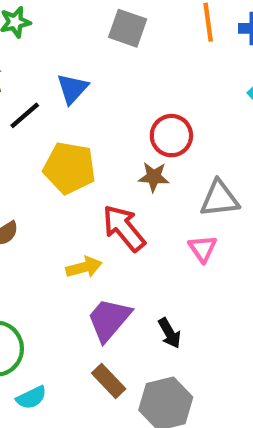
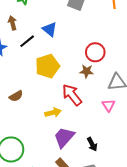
blue triangle: (72, 89) -> (50, 29), turned -35
yellow pentagon: (69, 168) -> (47, 66), turned -30

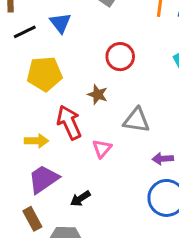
red circle: (95, 52) -> (120, 57), moved
pink triangle: (109, 105) -> (102, 149), moved
black arrow: (92, 144) -> (80, 199), turned 72

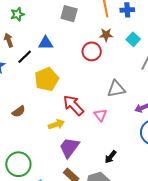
blue triangle: (60, 23) -> (46, 43), turned -35
brown star: (98, 94) -> (106, 35), moved
black arrow: (80, 199) -> (111, 157), moved

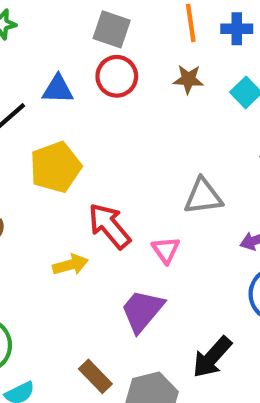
red circle: (92, 51) -> (117, 76), moved
purple trapezoid: (69, 147) -> (142, 311), moved
black arrow: (111, 157) -> (212, 357), moved, size x1.5

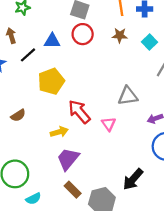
purple trapezoid: (142, 311) -> (68, 159), moved

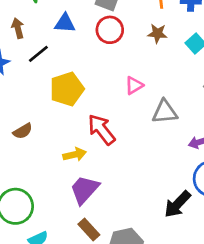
blue triangle: (52, 41) -> (65, 23), moved
pink triangle: (109, 124) -> (134, 85), moved, turned 32
black arrow: (133, 179) -> (177, 204), moved

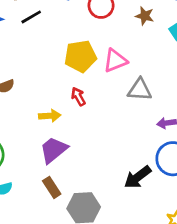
pink triangle: (134, 85) -> (115, 61), size x1.4
yellow pentagon: (67, 89) -> (80, 56), moved
red arrow: (101, 130) -> (78, 97), size x0.6

